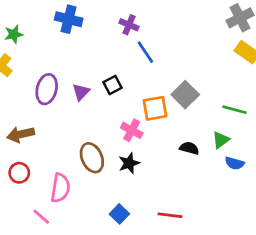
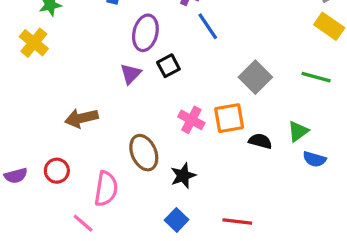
purple ellipse: (47, 89) -> (145, 33), moved
orange square: (155, 108) -> (229, 118), moved
green line: (235, 110) -> (316, 77), moved
brown arrow: (21, 134) -> (81, 118), moved
black star: (129, 163) -> (183, 176), moved

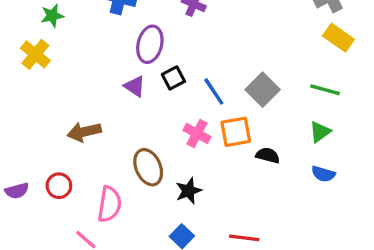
blue line: (208, 26) -> (214, 91), moved
purple triangle: (131, 74) -> (135, 86), turned -40
green triangle: (298, 131) -> (320, 132), moved

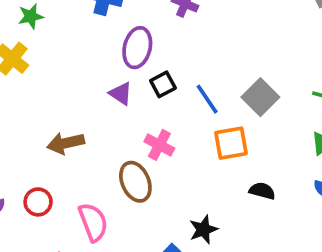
pink cross: (197, 134) -> (159, 145), moved
black semicircle: (268, 155) -> (262, 191), moved
black star: (189, 191) -> (203, 229), moved
pink semicircle: (109, 204) -> (93, 222), turned -30

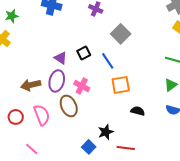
purple ellipse: (137, 48) -> (57, 81), moved
gray square: (260, 97) -> (121, 34), moved
pink semicircle: (93, 222) -> (42, 115), moved

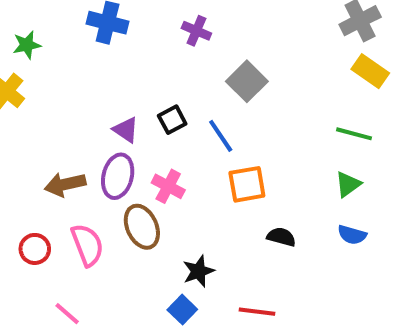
black star: (106, 132) -> (198, 271), moved

